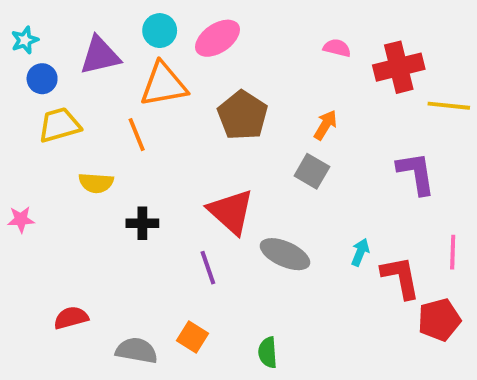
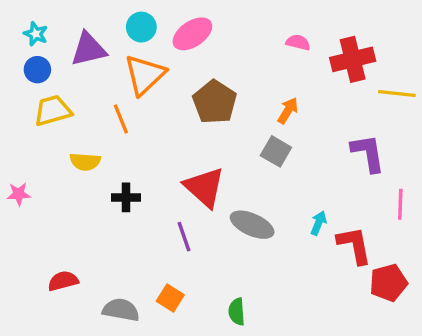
cyan star: (25, 40) -> (36, 34), moved, turned -30
orange triangle: (164, 84) -> (145, 75), turned -33
pink line: (453, 252) -> (400, 204), moved

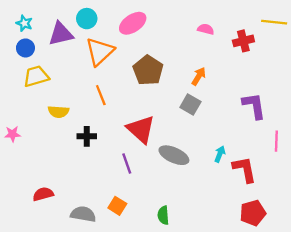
cyan circle: (141, 27) -> (87, 19), moved
red cross: (353, 59) -> (243, 41), size x0.7
yellow line: (397, 93) -> (274, 22), moved
orange line: (121, 119) -> (101, 95), moved
red pentagon: (388, 283) -> (253, 213), moved

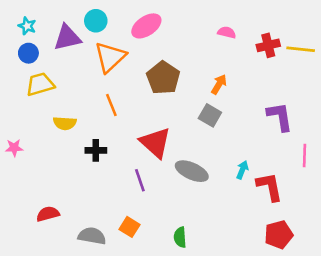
yellow line: (274, 22) -> (301, 49), moved

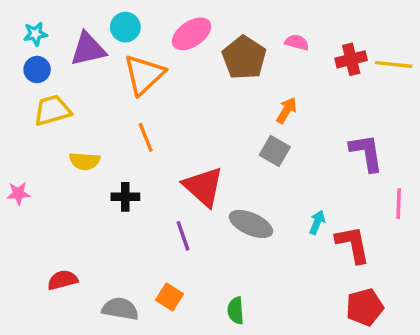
cyan star: (27, 26) -> (35, 34), turned -30
brown pentagon: (163, 78) -> (244, 58), moved

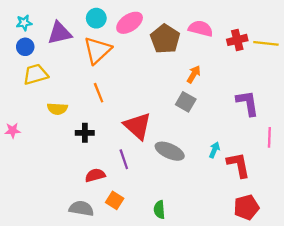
cyan circle: (125, 27) -> (96, 18), moved
pink semicircle: (297, 42) -> (201, 28), size x1.5
red semicircle: (63, 280) -> (95, 175), moved

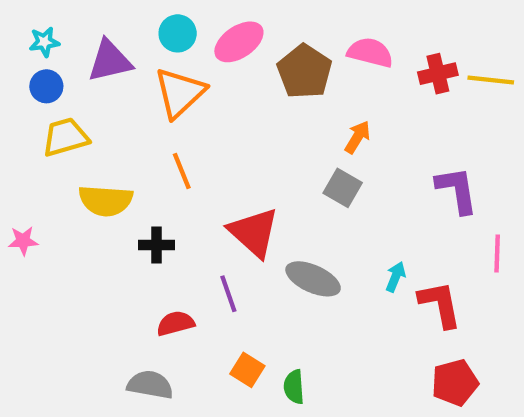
yellow semicircle: (57, 109) -> (106, 201), size x1.4
orange square: (115, 200) -> (247, 370), moved

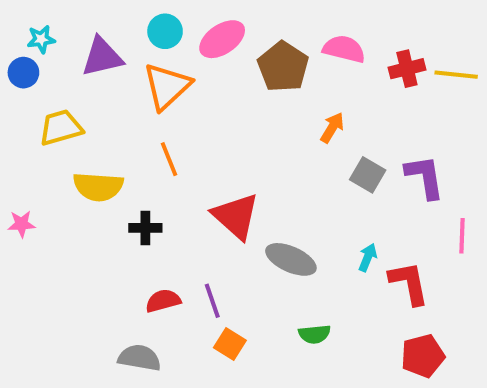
blue circle: (46, 86) -> (23, 73), moved
gray square: (343, 188) -> (368, 175), moved
purple line: (228, 294) -> (212, 301), moved
green semicircle: (294, 387) -> (315, 334), moved, turned -92

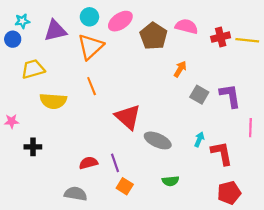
black cross: (145, 228) -> (33, 147), moved

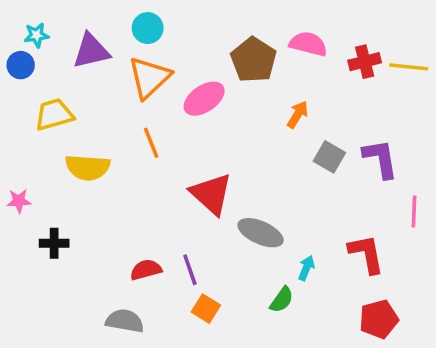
pink ellipse: (120, 21) -> (204, 99), moved
cyan arrow: (199, 139) -> (306, 268), moved
green semicircle: (170, 181) -> (282, 300), turned -49

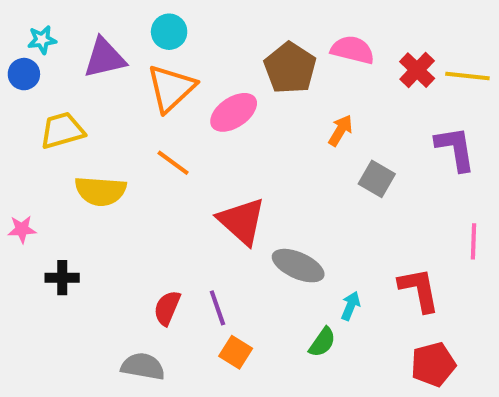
red cross: (365, 62) -> (417, 70), turned -32
orange line: (151, 143) -> (173, 163), turned -32
purple L-shape: (380, 159) -> (455, 149), moved
red semicircle: (146, 270) -> (167, 308), turned -52

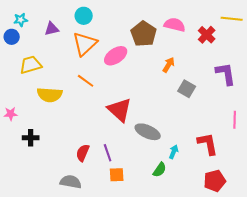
purple triangle: (105, 58) -> (52, 29), size x0.7
yellow line: (467, 76) -> (232, 19), moved
orange square: (236, 352) -> (117, 175), turned -35

